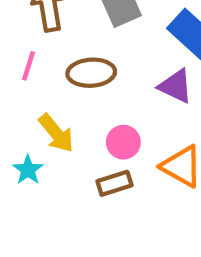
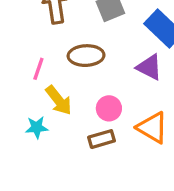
pink line: (28, 66) -> (38, 69), moved
cyan star: (28, 170) -> (37, 127), turned 30

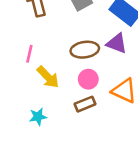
brown ellipse: (86, 56) -> (85, 50), moved
cyan star: (37, 127) -> (38, 117), moved

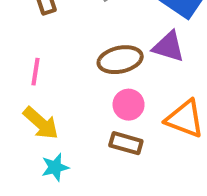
yellow arrow: (48, 77) -> (41, 123), moved
brown rectangle: (85, 104) -> (126, 143), turned 42

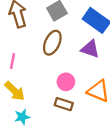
brown ellipse: (120, 60) -> (52, 43), moved, turned -55

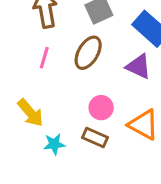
pink line: (13, 61) -> (44, 58), moved
cyan star: (22, 117) -> (54, 144), moved

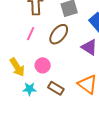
pink circle: (101, 108) -> (43, 65), moved

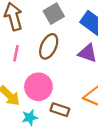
pink circle: (43, 65) -> (38, 87), size x1.5

